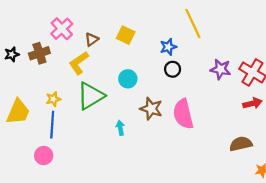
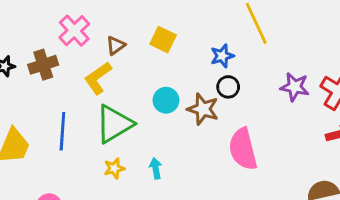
yellow star: (53, 99) -> (114, 168), moved
brown star: (151, 109) -> (203, 109), moved
blue line: (52, 125) -> (62, 131), moved

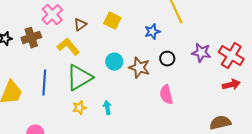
yellow L-shape: (98, 78) -> (68, 47), turned 85
black circle: (228, 87) -> (167, 59), moved
pink semicircle: (243, 149) -> (166, 95), size x0.7

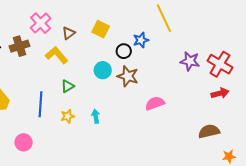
black circle: (167, 59) -> (124, 51), moved
green triangle: (79, 78) -> (68, 86), size x0.5
blue line: (44, 83) -> (41, 104), moved
pink semicircle: (166, 95) -> (155, 103), turned 84

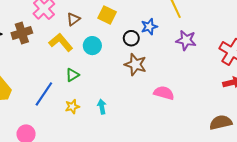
purple star: (190, 61) -> (186, 40), moved
cyan circle: (103, 70) -> (92, 46), moved
pink semicircle: (155, 103) -> (164, 93), turned 36
blue line: (41, 104) -> (44, 94), turned 30

